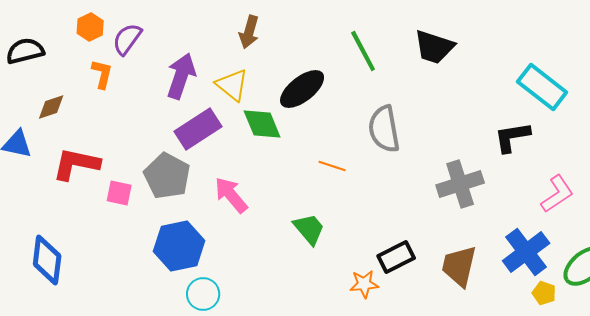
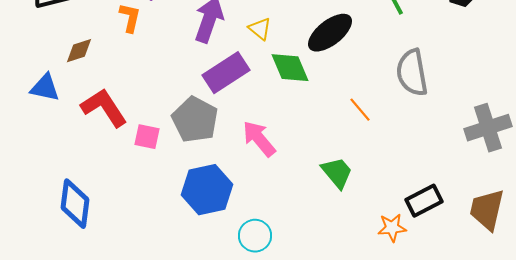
yellow triangle: (232, 85) -> (260, 29), size x0.7
red L-shape: (76, 164) -> (104, 108), turned 45
orange line: (332, 166) -> (360, 110), turned 32
cyan circle: (203, 294) -> (255, 236), moved

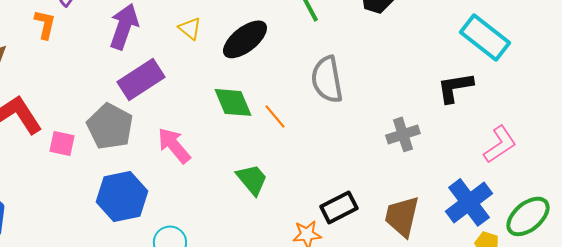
yellow triangle: (260, 29) -> (190, 28), moved
green diamond: (290, 68) -> (233, 102), moved
gray cross: (488, 128) -> (403, 134), size x0.7

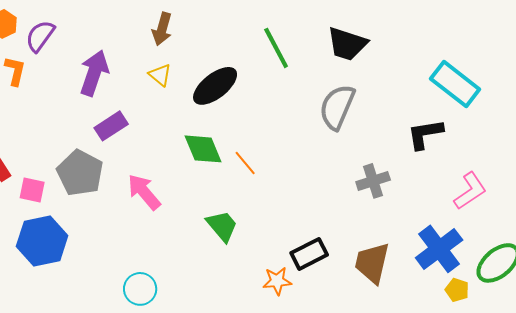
purple rectangle: (141, 79) -> (111, 126), size x0.7
gray semicircle: (327, 79) -> (337, 107), moved, turned 33
blue hexagon: (122, 196) -> (42, 241), moved

